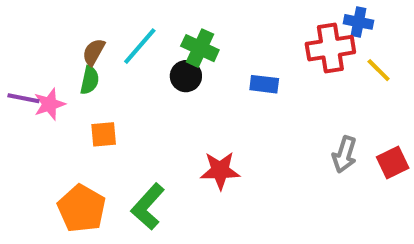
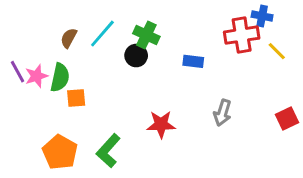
green semicircle: (90, 80) -> (60, 78), moved, size x1.4
purple line: (23, 98) -> (17, 72), turned 50
gray arrow: (344, 154) -> (223, 113), moved

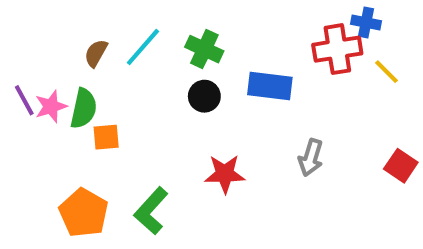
black circle: (136, 56) -> (204, 96), moved
blue rectangle: (193, 61) -> (270, 86), size x1.5
red square: (287, 119) -> (401, 166), turned -30

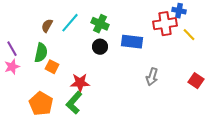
pink star: (51, 106) -> (12, 67), moved
orange square: (106, 137) -> (52, 67), turned 32
red star: (225, 174) -> (80, 83), moved

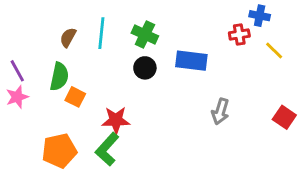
cyan line: (70, 23) -> (101, 33), turned -35
red cross: (165, 24) -> (239, 35), size x0.6
orange pentagon: (41, 104) -> (59, 151), turned 30

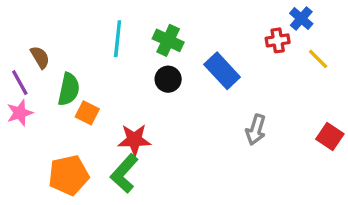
blue cross: (260, 16) -> (301, 18), turned 30
brown semicircle: (68, 37) -> (40, 57), moved, turned 120
blue rectangle: (191, 61) -> (222, 71), turned 40

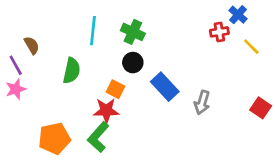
blue rectangle: (222, 71) -> (165, 87), moved
green semicircle: (69, 89) -> (72, 71), moved
orange square: (87, 113) -> (116, 89), moved

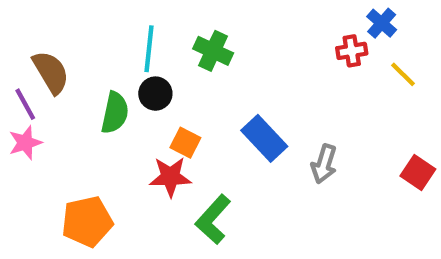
brown semicircle: (32, 45) -> (51, 72), size x1.5
black circle: (133, 63) -> (155, 94), moved
green L-shape: (98, 137) -> (213, 219), moved

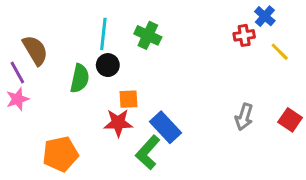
blue rectangle: (264, 138) -> (166, 127), moved
orange square: (185, 143) -> (129, 99), turned -30
gray arrow: (324, 164) -> (244, 117), moved

